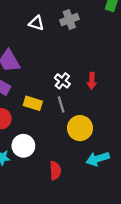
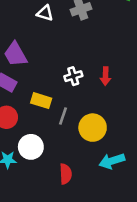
white cross: (62, 81) -> (73, 76), turned 35
gray line: (61, 104) -> (63, 116), moved, turned 35

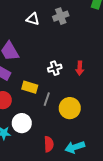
cyan arrow: (112, 161) -> (75, 147), moved

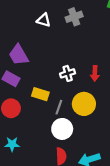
yellow circle: (70, 108) -> (84, 104), moved
white circle: (22, 123) -> (62, 129), moved

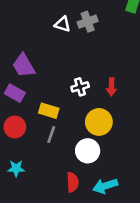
white triangle: (44, 20) -> (63, 24), moved
gray line: (59, 107) -> (51, 135), moved
white circle: (62, 129) -> (88, 151), moved

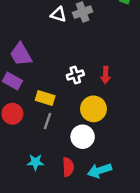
cyan star: (16, 168) -> (35, 162), moved

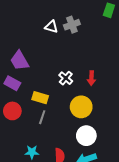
white cross: (75, 75) -> (66, 78), turned -32
white circle: (83, 137) -> (86, 136), moved

